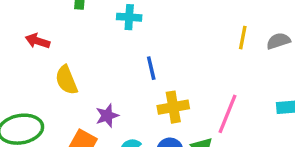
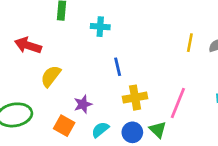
red arrow: (38, 41) -> (28, 45), size x1.4
yellow semicircle: (66, 80) -> (51, 76), turned 60

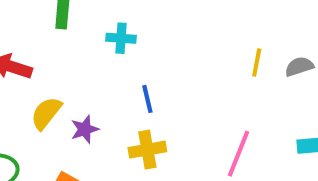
yellow cross: (135, 98) -> (147, 150), moved
purple star: (83, 104) -> (85, 129), moved

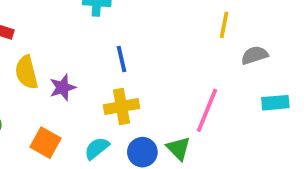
gray semicircle: (299, 67) -> (254, 55), moved
yellow semicircle: (46, 113) -> (26, 72), turned -52

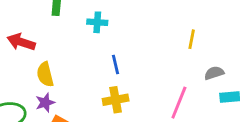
gray semicircle: (254, 55) -> (214, 73), moved
purple star: (63, 88) -> (45, 103), moved

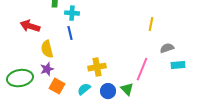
cyan cross: (97, 22) -> (72, 13), moved
blue line: (116, 65) -> (70, 33), moved

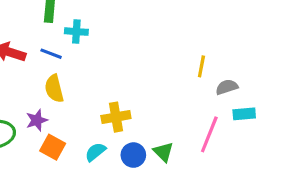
yellow line: (151, 24) -> (201, 66), moved
blue line: (70, 33) -> (51, 54), moved, turned -56
yellow semicircle: (47, 49) -> (54, 89), moved
pink line: (142, 69) -> (209, 134), moved

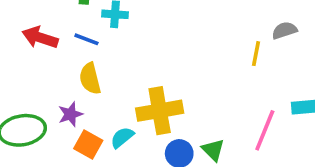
gray semicircle: (227, 87) -> (284, 30), moved
yellow cross: (116, 117) -> (160, 111), size x1.4
cyan semicircle: (95, 152) -> (122, 137), moved

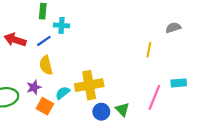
gray semicircle: (284, 30) -> (173, 28), moved
blue line: (86, 39) -> (44, 41), turned -56
cyan semicircle: (122, 137) -> (63, 93), moved

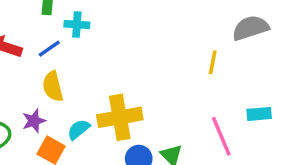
gray semicircle: (173, 28) -> (250, 28), size x1.5
pink line: (154, 97) -> (221, 136), turned -45

